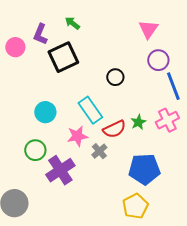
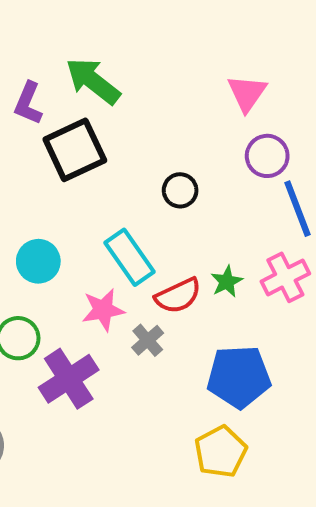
green arrow: (72, 23) -> (93, 81), size x1.8

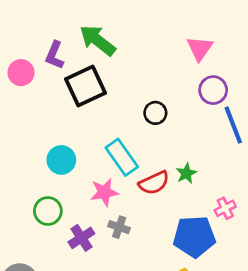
pink cross: (285, 277) -> (225, 208), moved, size x0.7
gray cross: (148, 340) -> (119, 227), moved, turned -30
purple cross: (69, 379) -> (81, 238), size x0.7

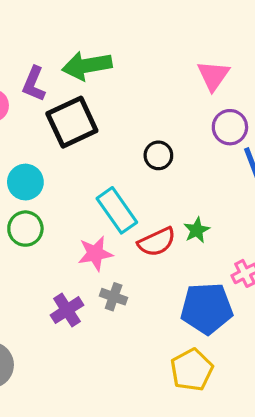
green arrow: (98, 40) -> (87, 66), turned -48
cyan circle: (61, 160) -> (25, 182), moved
green circle: (48, 211) -> (25, 229), moved

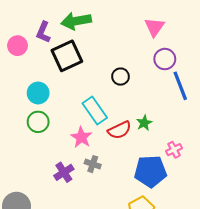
pink star: (95, 254) -> (81, 137), turned -30

